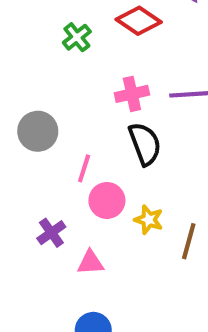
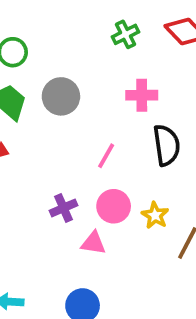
pink cross: (132, 94) -> (142, 95), moved
gray circle: (38, 131) -> (61, 96), moved
pink circle: (107, 200) -> (114, 206), moved

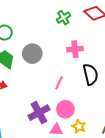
purple cross: (64, 208) -> (39, 113), size x1.5
yellow star: (155, 215) -> (79, 126), moved

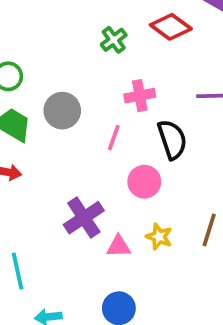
pink line: (59, 83) -> (114, 138), moved
pink circle: (65, 109) -> (144, 182), moved

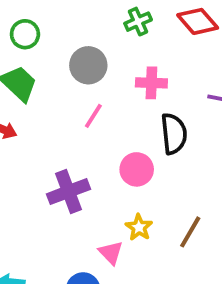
gray circle: (62, 111) -> (88, 65), moved
pink line: (114, 138) -> (93, 116), moved
pink triangle: (119, 246) -> (111, 253), moved, turned 35

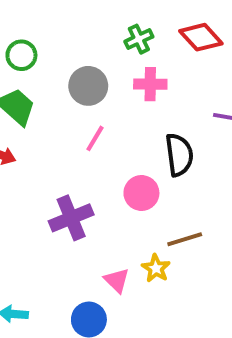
pink cross: (151, 83) -> (150, 84), moved
yellow star: (139, 227) -> (156, 268), moved
brown line: (190, 232) -> (185, 239), moved, turned 44

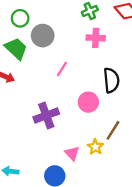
gray circle: (88, 86) -> (43, 36), moved
brown line: (185, 239) -> (113, 130), turned -42

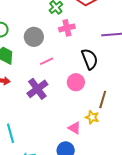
gray circle: (43, 36) -> (34, 37), moved
pink line: (62, 69) -> (47, 61), turned 48
purple cross: (46, 115) -> (37, 89), moved

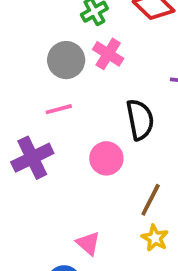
pink cross: (67, 28) -> (108, 54), turned 35
gray circle: (34, 37) -> (66, 60), moved
yellow star: (92, 117) -> (155, 238), moved

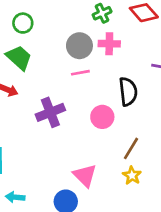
pink cross: (108, 54) -> (109, 44), turned -35
pink line: (59, 109) -> (80, 73), moved
pink triangle: (88, 243) -> (85, 175), size x1.4

